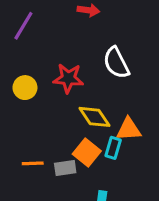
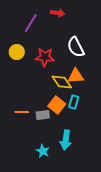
purple line: (23, 26) -> (31, 23), moved
yellow circle: (25, 88) -> (17, 52), moved
orange triangle: (129, 129) -> (76, 76), moved

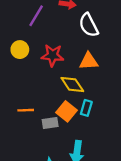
white semicircle: (76, 47) -> (89, 25), moved
orange triangle: (76, 76) -> (89, 61), moved
orange line: (22, 112) -> (26, 110), moved

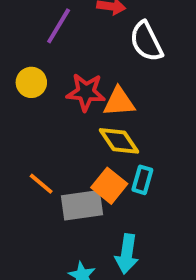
orange triangle: (89, 61) -> (119, 102), moved
orange line: (26, 110) -> (41, 184), turned 42
gray rectangle: (50, 123) -> (82, 205), size x1.5

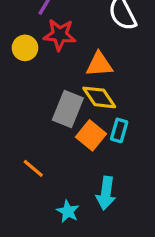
red star: (86, 92) -> (60, 35), moved
orange line: (41, 184) -> (33, 168), moved
gray rectangle: (82, 205) -> (68, 109), moved, turned -60

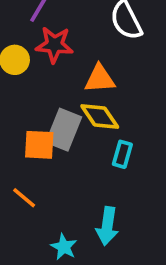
orange square: (91, 135) -> (39, 145), moved, turned -36

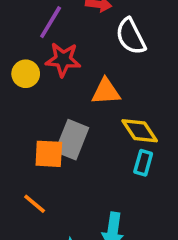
yellow diamond: (100, 117) -> (140, 131), moved
cyan rectangle: (122, 154) -> (143, 163), moved

